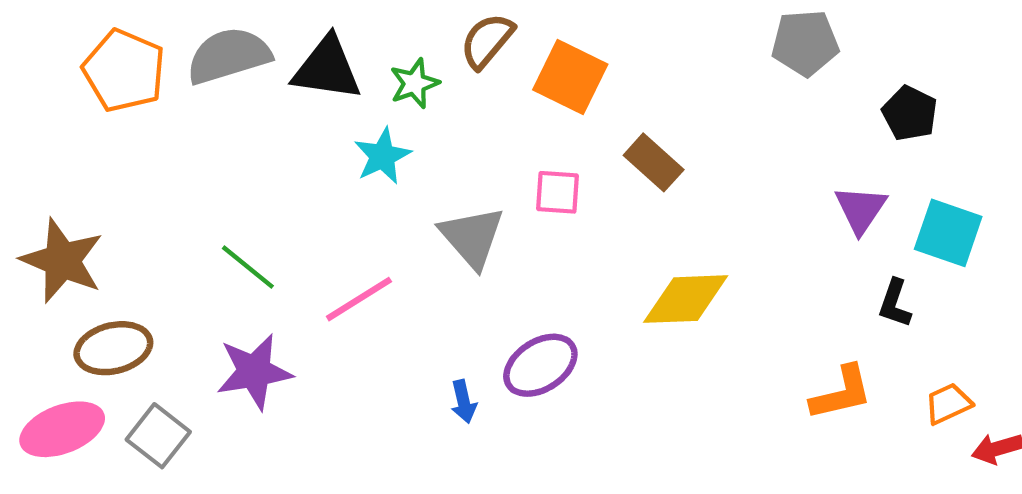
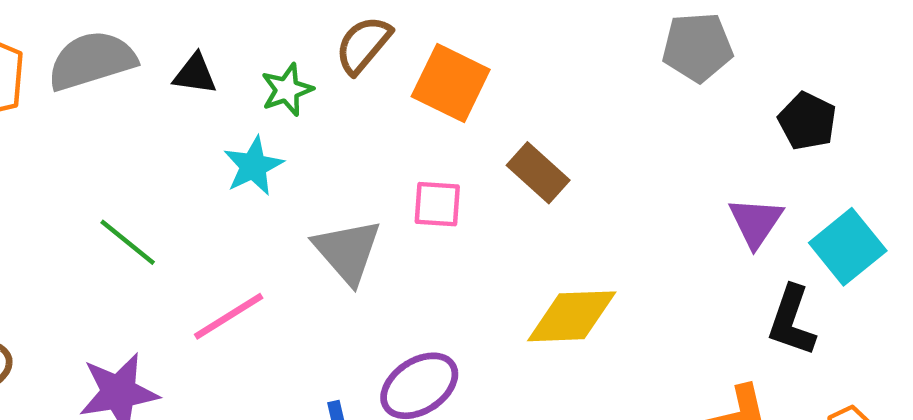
black triangle: (327, 68) -> (195, 74), size x0.6
cyan square: (948, 233) -> (848, 247), turned 32
green line: (248, 267) -> (128, 242), moved
black L-shape: (895, 303) -> (792, 321), size x1.4

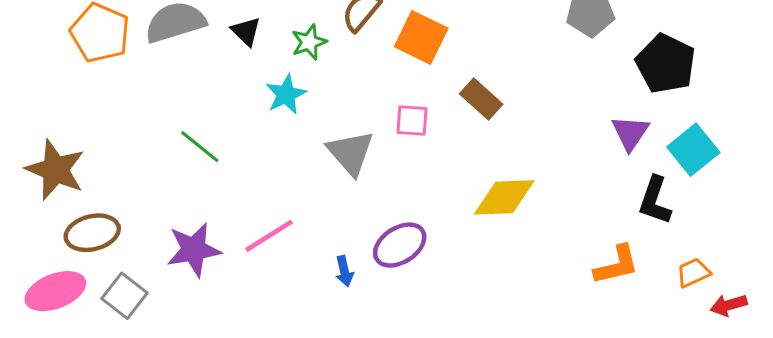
black triangle: (195, 74) -> (246, 31), turned 36
black pentagon: (807, 121) -> (666, 64), size x1.5
pink line: (229, 316) -> (269, 236), moved

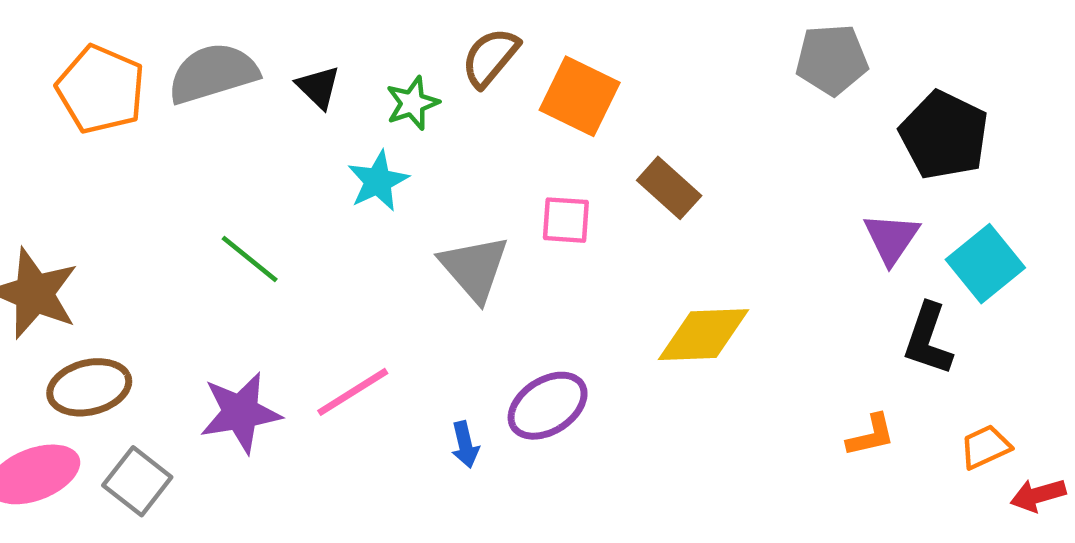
orange L-shape: (616, 265) -> (871, 435), size x0.7

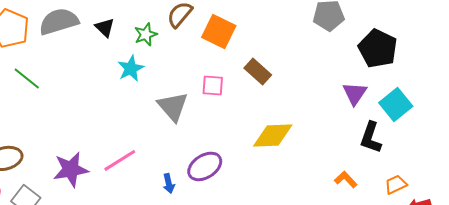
green line: (250, 259) -> (27, 78), moved
orange L-shape: (871, 435) -> (346, 179), turned -120

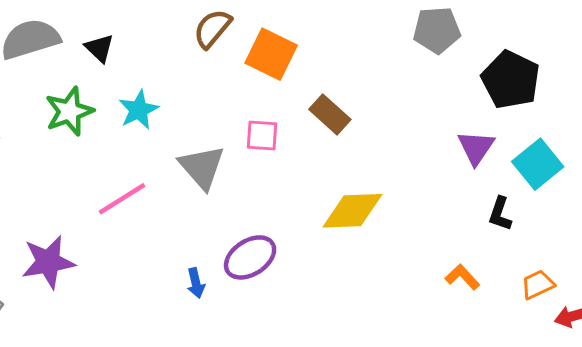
green star: (146, 34) -> (69, 111), moved, size x1.4
black L-shape: (371, 137) -> (500, 214), size x0.7
pink line: (120, 160) -> (122, 199), moved

